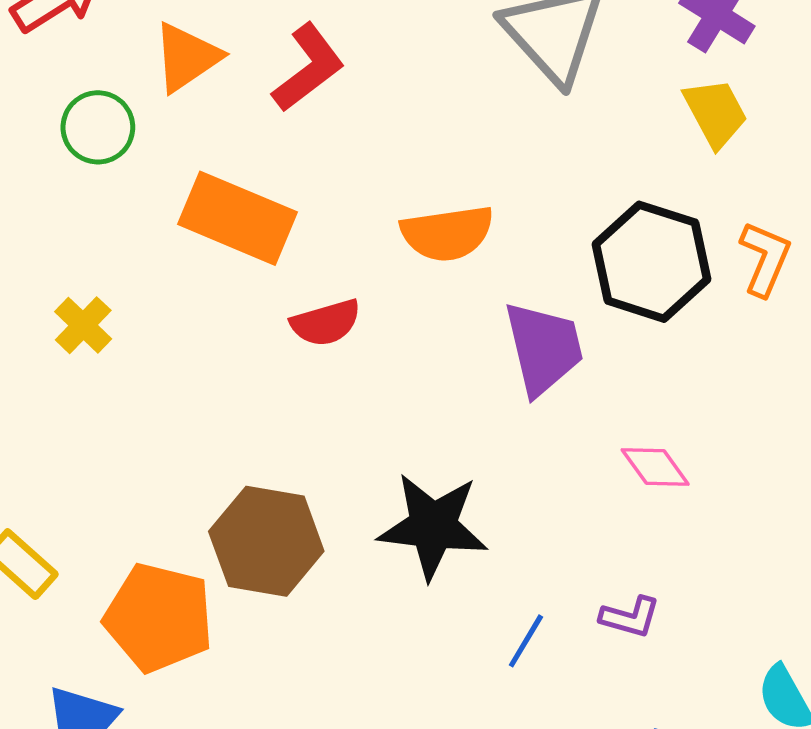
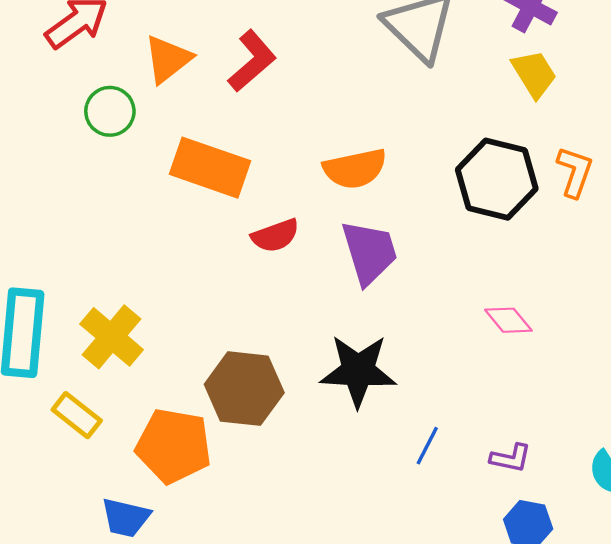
yellow cross: (83, 325) -> (112, 337), moved, size x1.6
purple trapezoid: (544, 348) -> (369, 252), moved
purple L-shape: (630, 617) -> (511, 458), moved

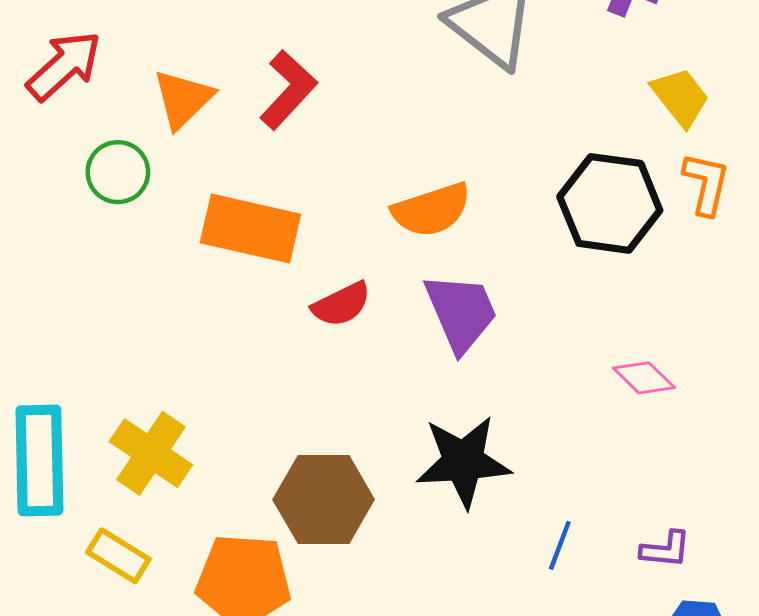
yellow trapezoid: (534, 74) -> (680, 97), moved

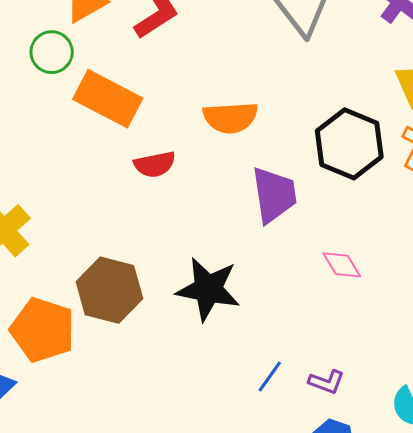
green circle: (118, 172) -> (52, 52), moved
purple trapezoid: (461, 312) -> (274, 195), moved
blue line: (560, 545) -> (270, 376), moved

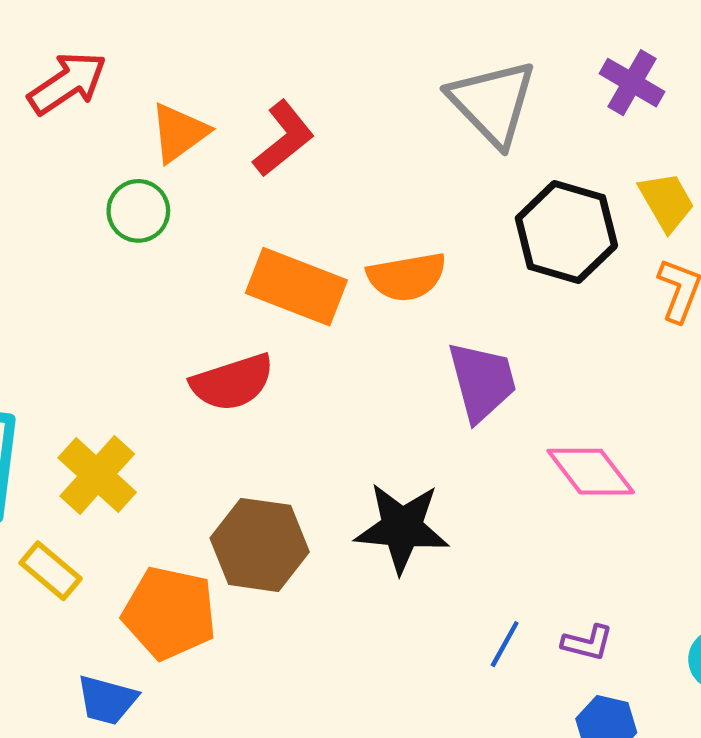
orange rectangle: (108, 99) -> (296, 287), moved
black hexagon: (349, 144) -> (566, 232), moved
red semicircle: (155, 164) -> (232, 382), moved, size x1.4
pink diamond: (342, 265) -> (591, 472), size x1.5

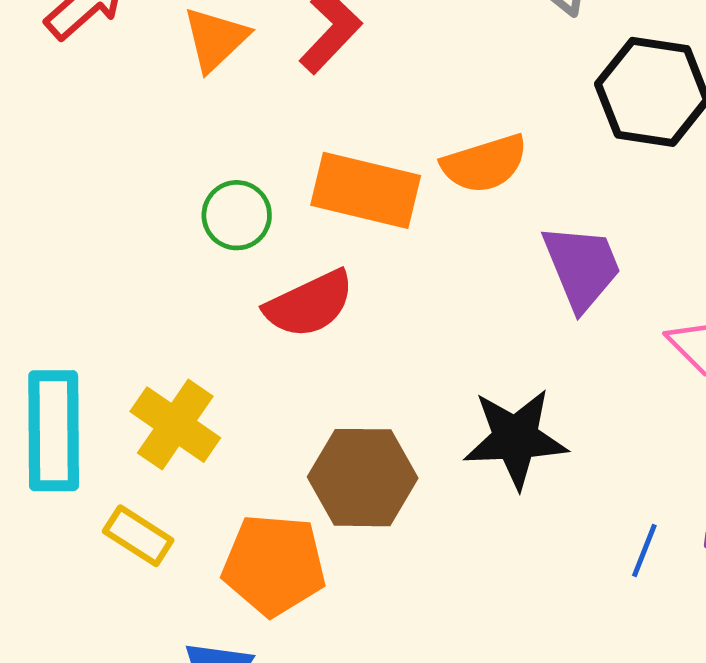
green circle: (138, 211) -> (237, 215), moved

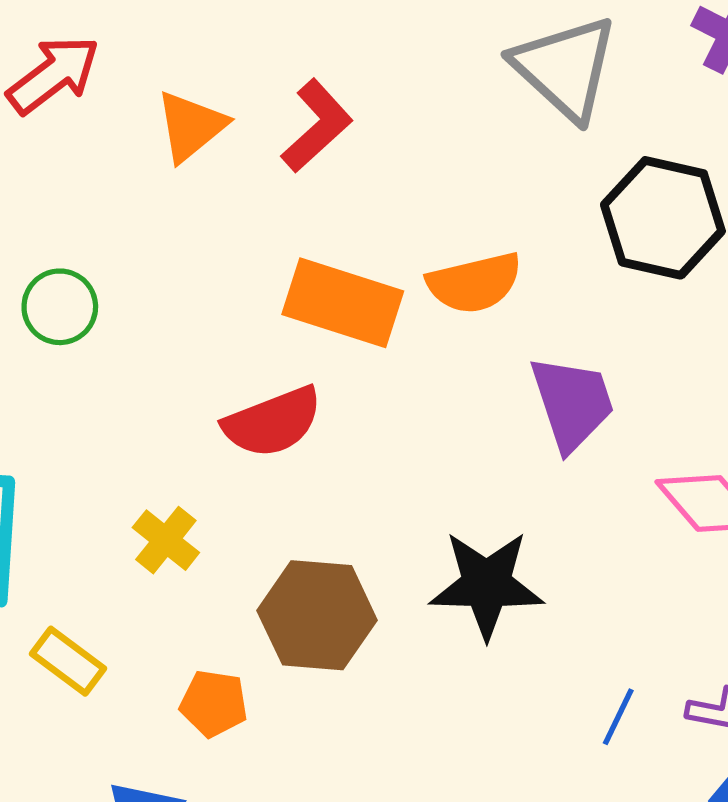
green circle: (237, 215) -> (60, 307), moved
yellow cross: (175, 425) -> (166, 540), moved, size x0.7
orange pentagon: (274, 565) -> (214, 703), size x0.6

